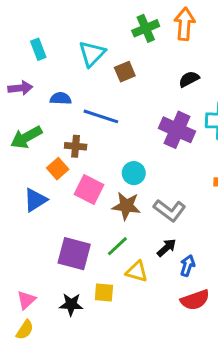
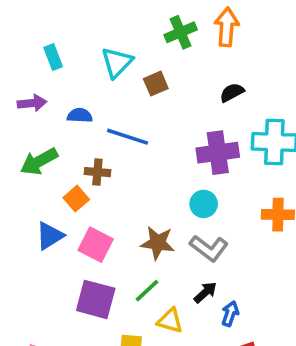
purple cross: (177, 130) -> (218, 153), turned -32
cyan circle: (134, 173) -> (204, 204), moved
pink square: (89, 190) -> (96, 245), moved

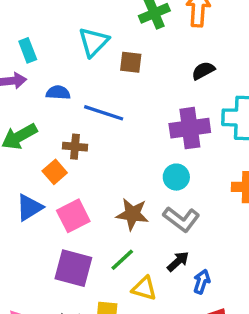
cyan rectangle: (53, 57) -> (28, 50), moved
brown square: (156, 84) -> (131, 62), turned 30
pink square: (96, 245) -> (73, 216), turned 36

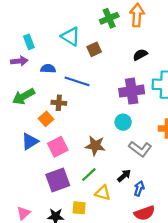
cyan triangle: (94, 42) -> (71, 36), turned -42
brown square: (131, 62) -> (94, 49), turned -32
gray L-shape: (181, 219) -> (140, 149), moved
purple square: (73, 268) -> (58, 180), turned -35

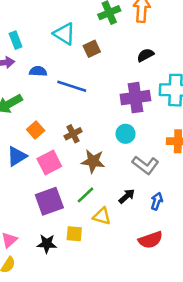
brown cross: (59, 103) -> (73, 134), moved, turned -32
blue arrow: (139, 188) -> (157, 201), moved

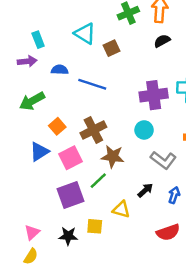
black semicircle: (145, 55) -> (162, 41), moved
brown cross: (73, 134) -> (93, 130), size x1.5
green line: (86, 195) -> (98, 181), moved

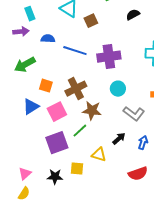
purple cross: (154, 95) -> (109, 57), moved
orange square: (57, 126) -> (46, 86), turned -32

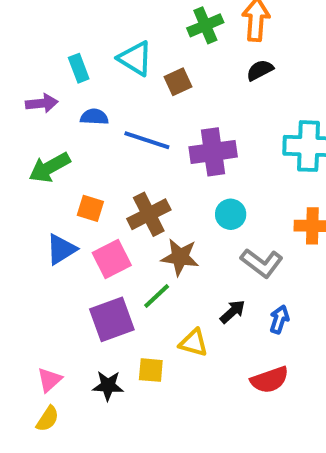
cyan rectangle: (30, 14) -> (79, 68), moved

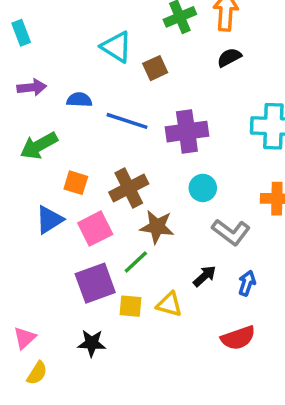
cyan rectangle: (79, 68) -> (21, 33), moved
yellow square: (151, 370) -> (130, 306), moved
pink triangle: (50, 380) -> (25, 338), moved

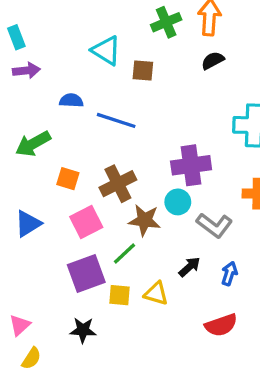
brown square: (155, 68) -> (143, 70), turned 30
purple arrow: (32, 87) -> (26, 70), moved
purple cross: (187, 132) -> (191, 165), moved
cyan circle: (203, 188) -> (178, 202), moved
blue triangle: (49, 220) -> (28, 224), moved

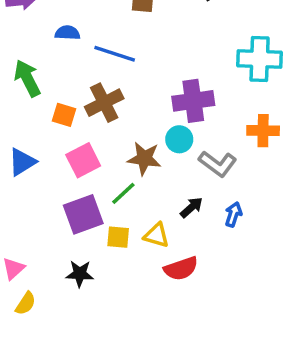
green arrow: (33, 144) -> (27, 78), turned 92
brown cross: (118, 184) -> (104, 103), moved
red semicircle: (221, 325) -> (181, 269), moved

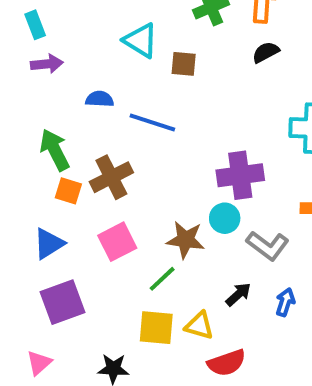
brown cross: (104, 103) -> (111, 177), moved
orange square: (64, 115) -> (68, 191), moved
purple square: (83, 214) -> (63, 302), moved
yellow square: (118, 237) -> (156, 328), size x1.4

